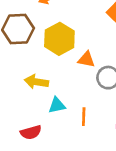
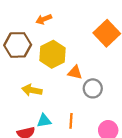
cyan triangle: (57, 105) -> (44, 121), moved

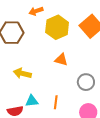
yellow hexagon: (52, 54) -> (57, 27), moved
gray circle: (93, 88) -> (86, 82), moved

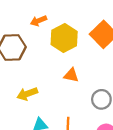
yellow arrow: (22, 73) -> (27, 94), turned -30

